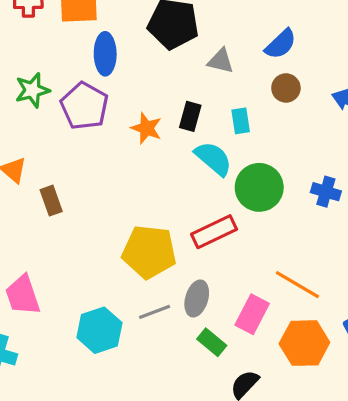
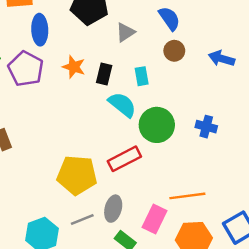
blue semicircle: (281, 44) -> (169, 18), turned -80
gray triangle: (221, 61) -> (125, 32), turned -45
orange star: (146, 128) -> (74, 67), moved
orange line: (297, 285) -> (187, 196), turned -36

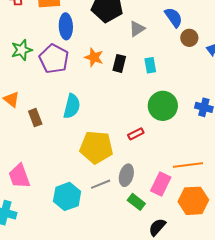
brown circle: (174, 51) -> (189, 38), moved
cyan semicircle: (122, 105) -> (72, 106), moved, turned 65
red rectangle: (124, 159) -> (136, 134), size x0.6

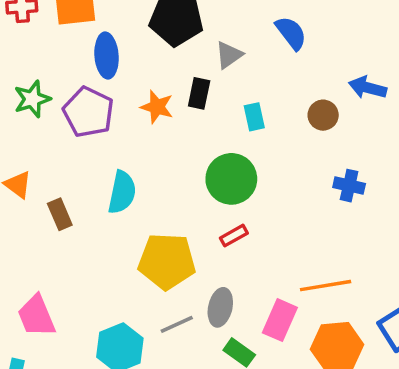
brown circle: (189, 38) -> (323, 115), moved
black rectangle: (119, 63) -> (199, 93), moved
green circle: (163, 106) -> (231, 179), moved

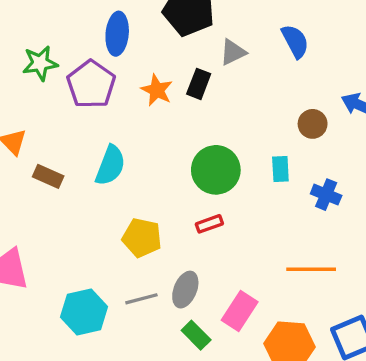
cyan rectangle: (254, 117) -> (280, 169), moved
brown rectangle: (60, 214) -> (48, 176), turned -52
yellow pentagon: (167, 261) -> (142, 238), size x0.7
orange line: (326, 286) -> (311, 269), moved

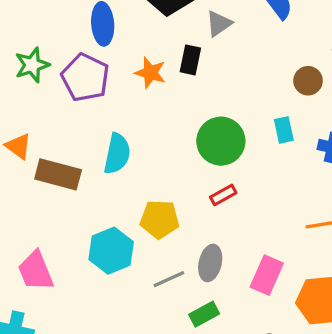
brown rectangle: (48, 176) -> (58, 174), size x1.5
cyan hexagon: (84, 312) -> (111, 251), moved
green rectangle: (196, 335) -> (204, 314), moved, turned -64

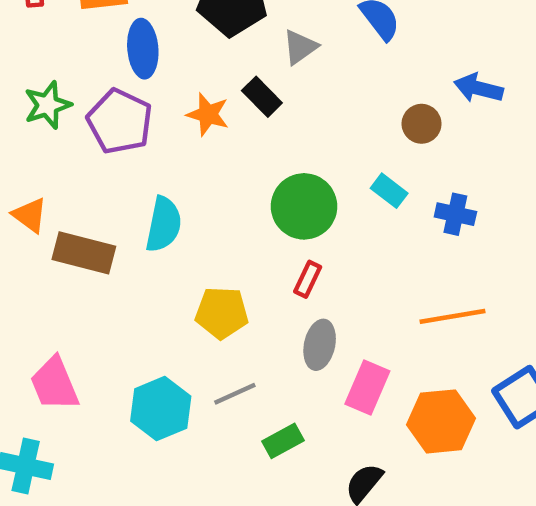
black rectangle: (190, 60) -> (262, 97), turned -56
cyan rectangle: (284, 130) -> (389, 191), turned -40
red rectangle: (223, 195) -> (308, 279), turned -35
cyan hexagon: (111, 251) -> (161, 409), moved
gray ellipse: (210, 263) -> (320, 345), moved

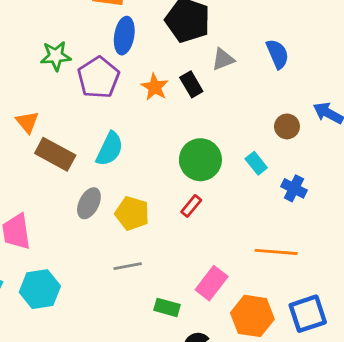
gray ellipse: (320, 345) -> (89, 203), moved
cyan hexagon: (161, 409) -> (40, 289), moved
green rectangle: (283, 441) -> (167, 307), moved, turned 30

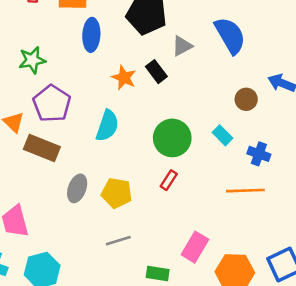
blue semicircle: (277, 54) -> (230, 35), size x1.4
purple pentagon: (98, 78) -> (52, 104), moved
cyan semicircle: (110, 149) -> (107, 126), moved
orange line: (276, 252) -> (245, 191), moved

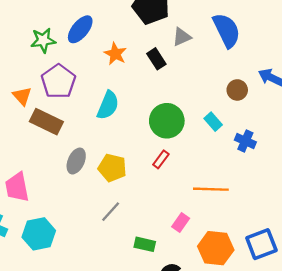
blue ellipse: (91, 35) -> (80, 29), moved, turned 32
orange star: (124, 78) -> (115, 54), moved
orange line: (245, 191) -> (211, 189), moved
gray line: (118, 241) -> (111, 212), turned -35
pink rectangle: (195, 247) -> (181, 222), size x0.7

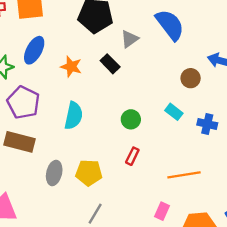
green circle: (167, 121) -> (131, 119), size x0.6

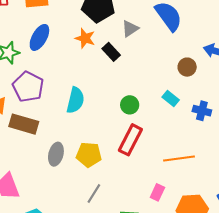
orange star: (71, 67) -> (85, 38), moved
red rectangle: (132, 156) -> (130, 140), size x1.8

